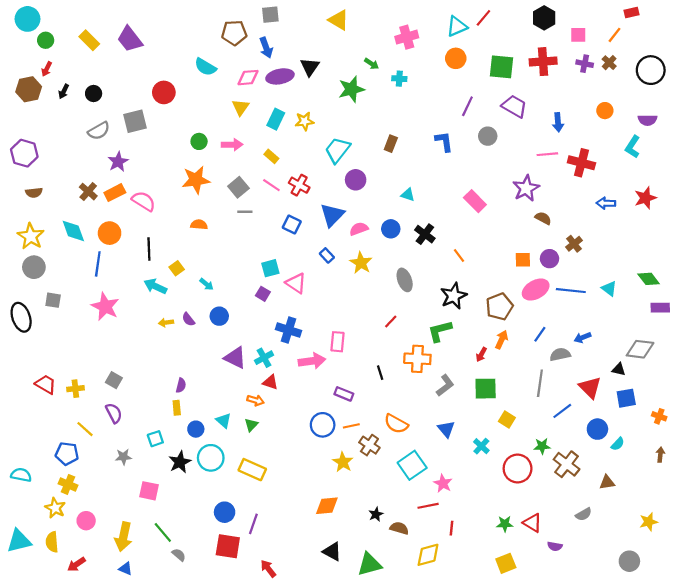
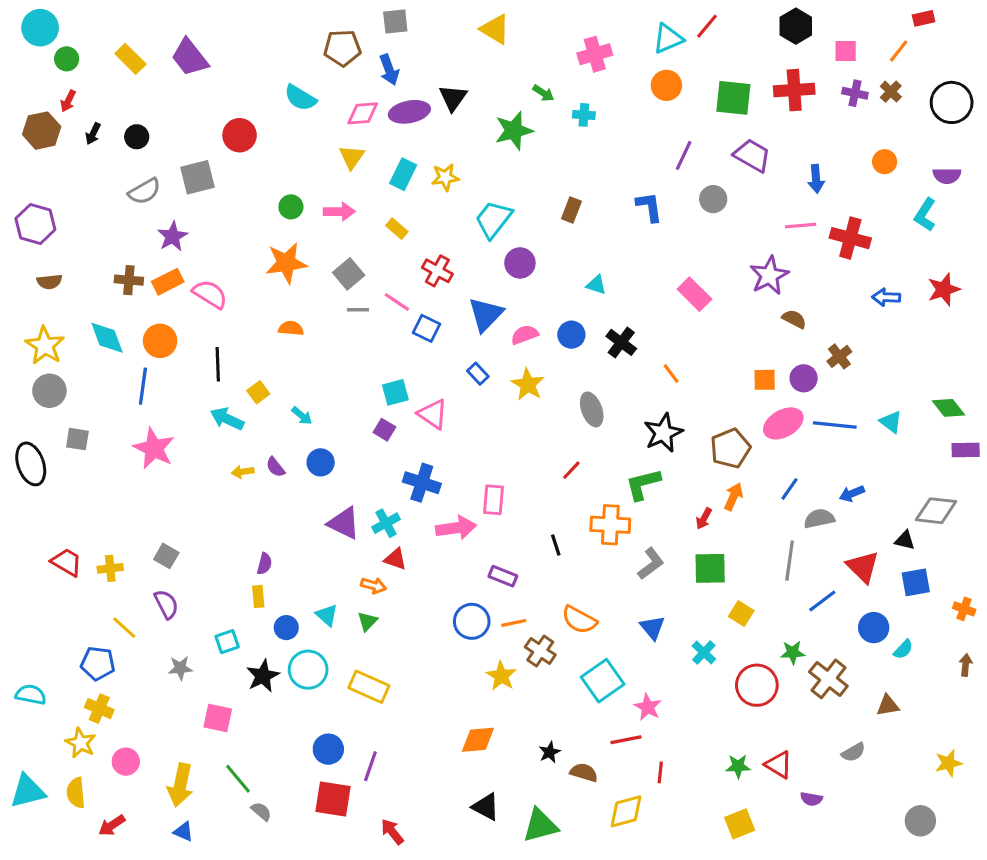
pink line: (271, 185) -> (397, 302), moved
brown cross: (88, 192) -> (129, 280), turned -36

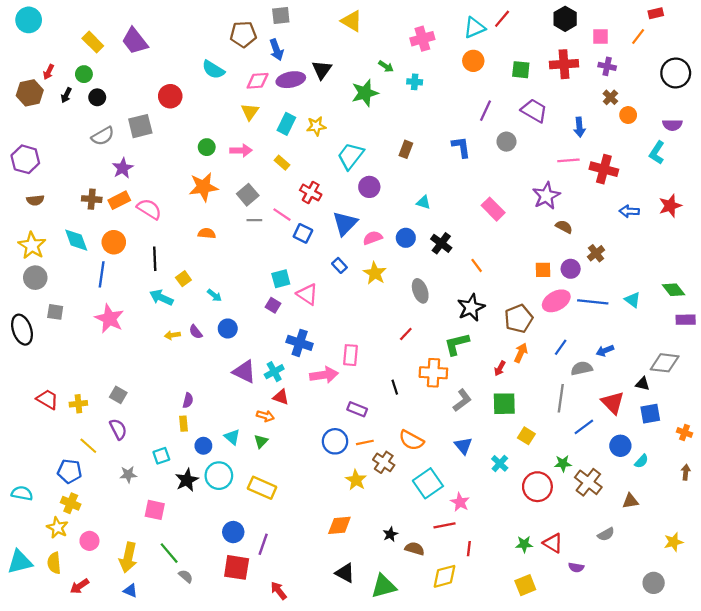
green circle: (67, 59) -> (84, 74), moved
brown cross: (891, 92) -> (610, 97), moved
green square: (733, 98) -> (521, 70), size x0.7

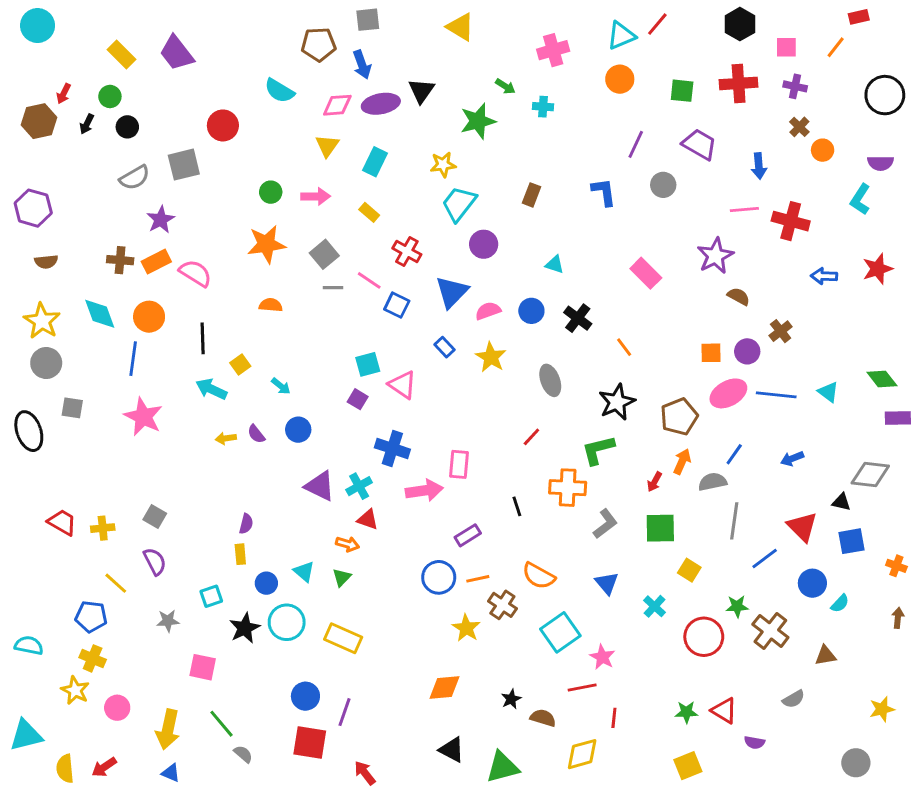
yellow star: (316, 126) -> (443, 165), moved
gray semicircle: (582, 368) -> (712, 482), moved
purple rectangle: (357, 409) -> (468, 535), turned -54
yellow semicircle: (54, 563) -> (65, 769), moved

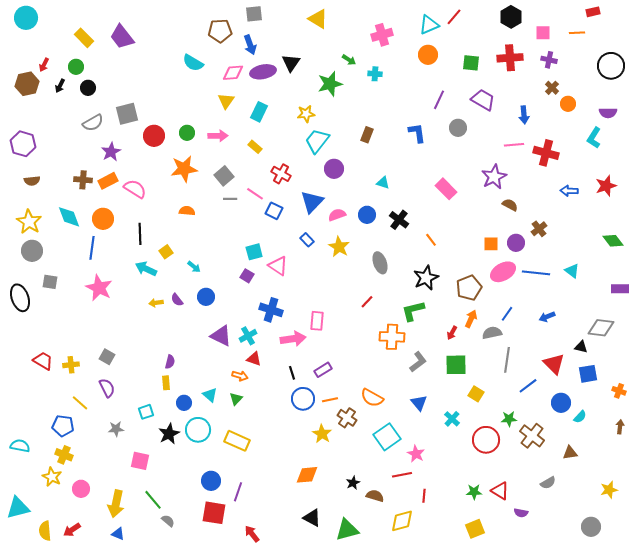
orange line: (836, 47) -> (577, 33), turned 49
red circle: (223, 125) -> (154, 136), moved
green diamond: (882, 379) -> (613, 241), moved
black line: (517, 506) -> (292, 373), moved

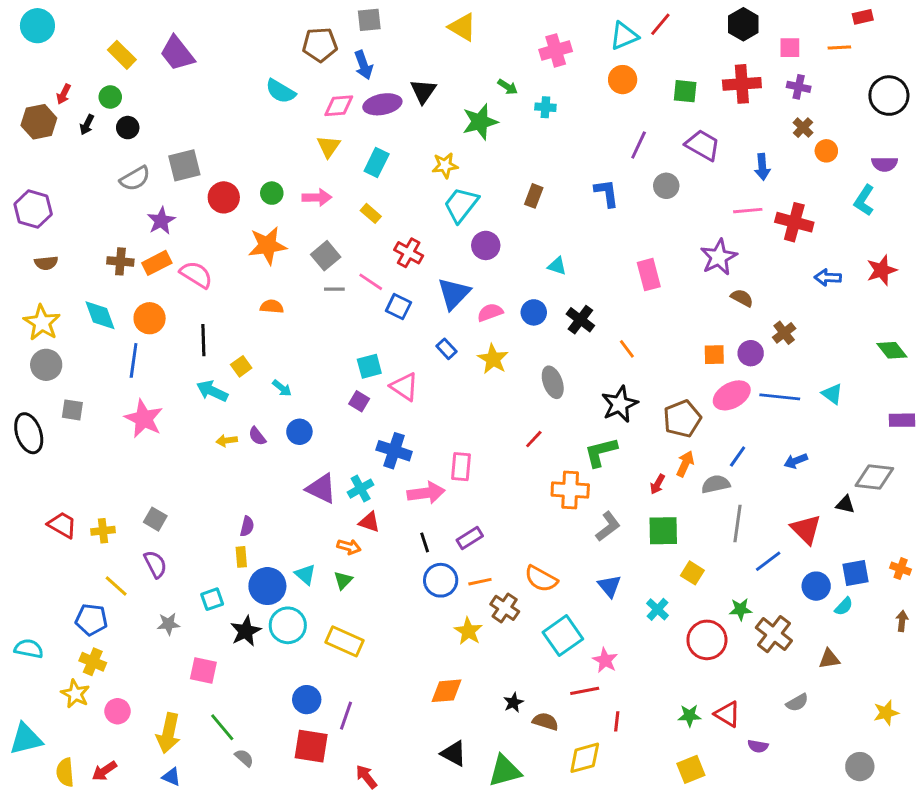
pink rectangle: (446, 189) -> (649, 275), turned 30
blue square: (588, 374) -> (855, 573), moved
blue circle: (184, 403) -> (267, 586), size x1.6

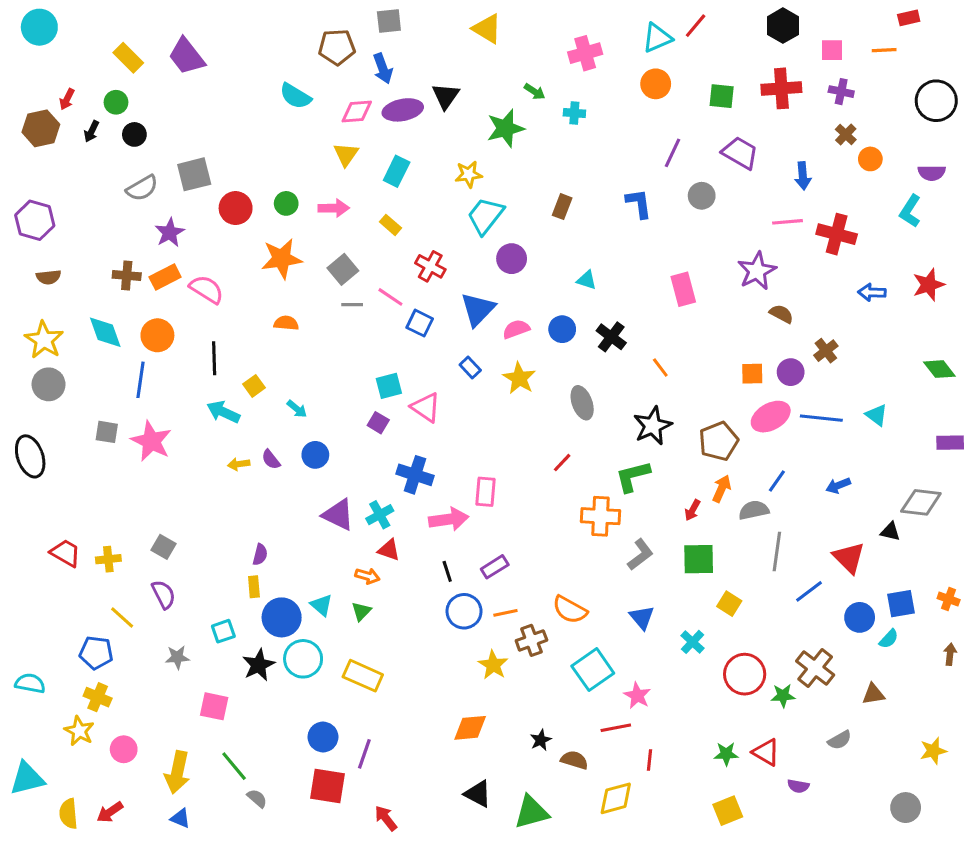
gray square: (72, 410) -> (107, 432), moved
brown cross: (505, 608) -> (531, 640), turned 36
green star: (740, 609) -> (783, 696), moved

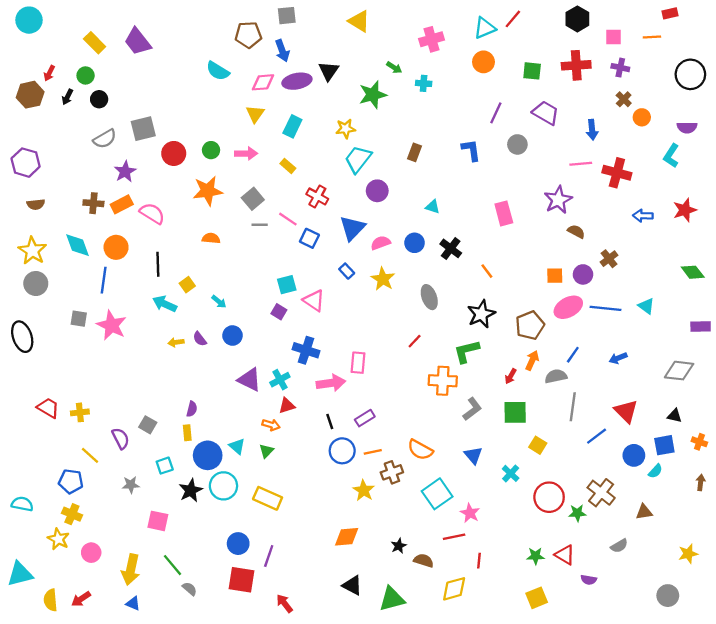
black triangle: (890, 532) -> (675, 416), moved
gray square: (164, 547) -> (148, 425), moved
red triangle: (389, 550) -> (287, 406), turned -36

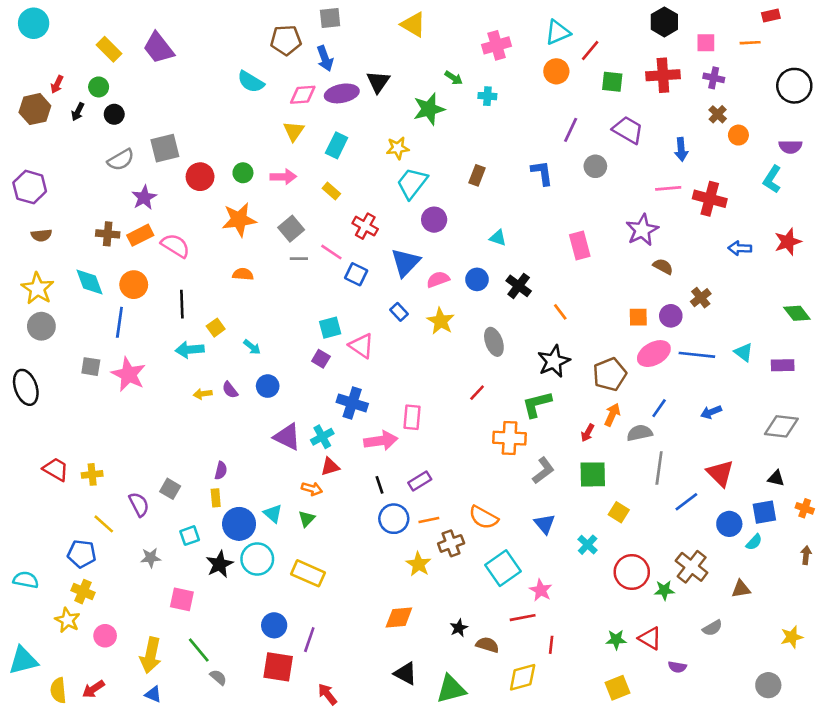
red line: (513, 19) -> (590, 51), moved
cyan arrow: (165, 304) -> (190, 350), turned -30
purple rectangle: (701, 326) -> (783, 365), moved

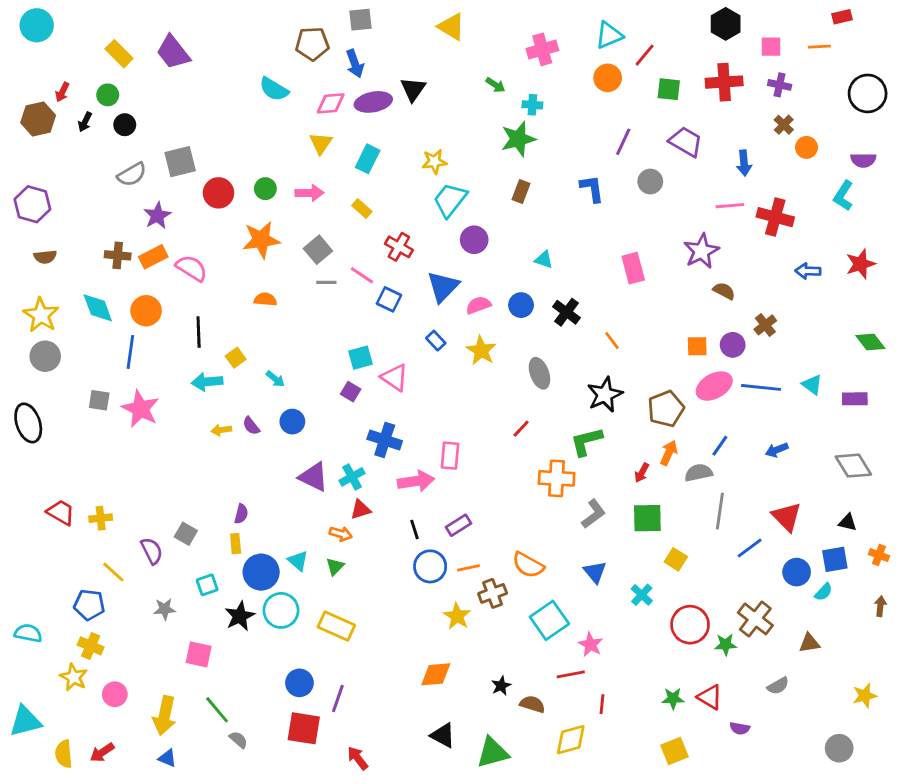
green star: (429, 109) -> (518, 139), moved
gray diamond: (781, 426) -> (853, 466), turned 52

